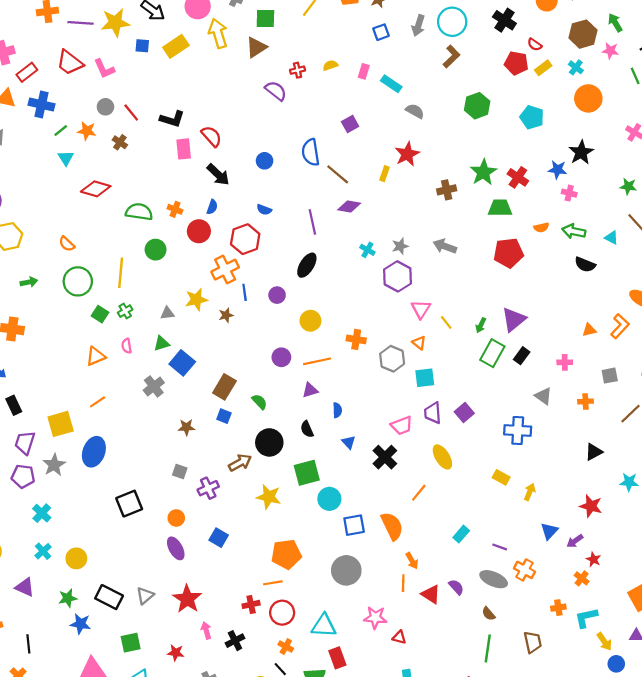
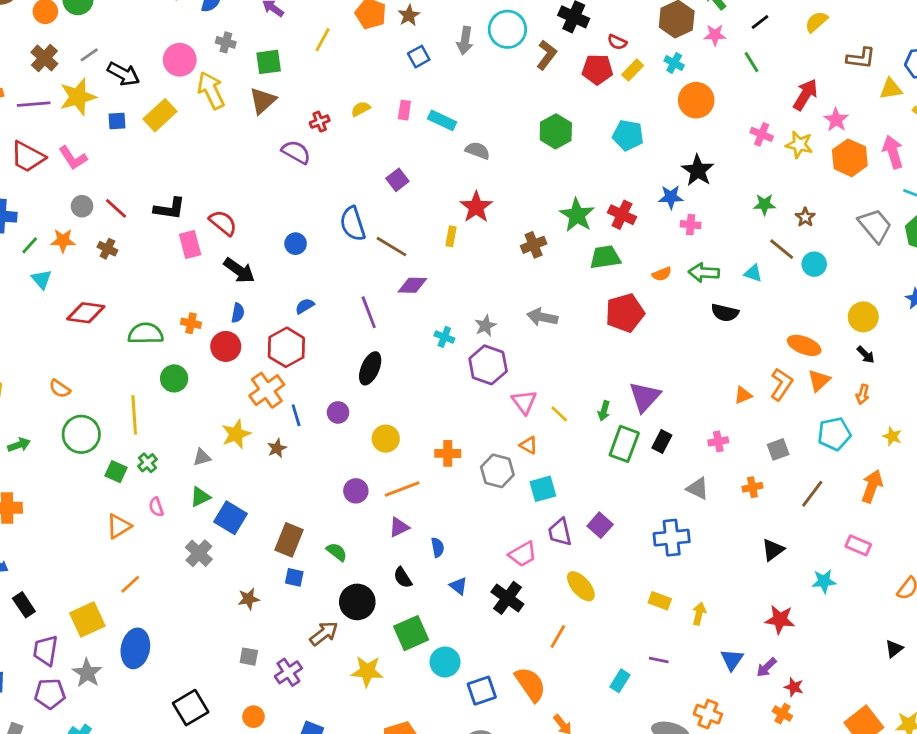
brown L-shape: (451, 56) -> (547, 55), moved
blue semicircle: (264, 210) -> (305, 306), turned 136
purple line: (500, 547) -> (659, 660), moved

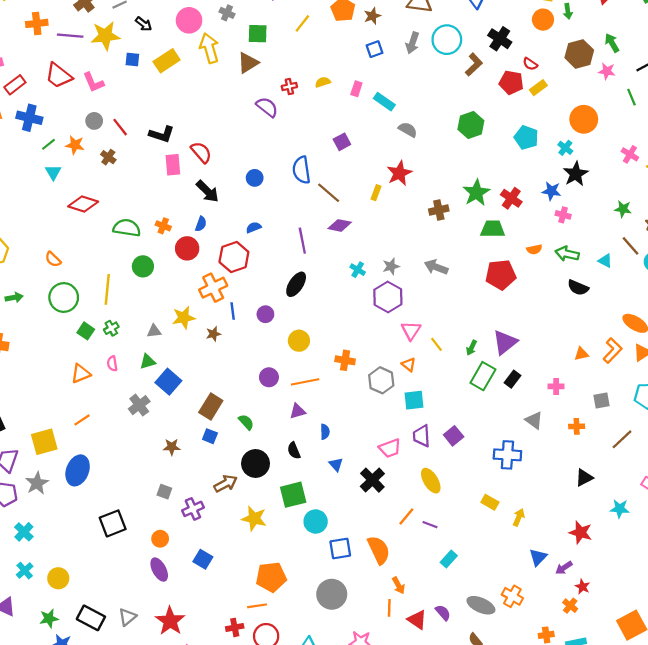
cyan cross: (674, 63) -> (565, 148), moved
black arrow: (123, 74) -> (144, 24), size x0.7
purple line: (659, 660) -> (430, 525), moved

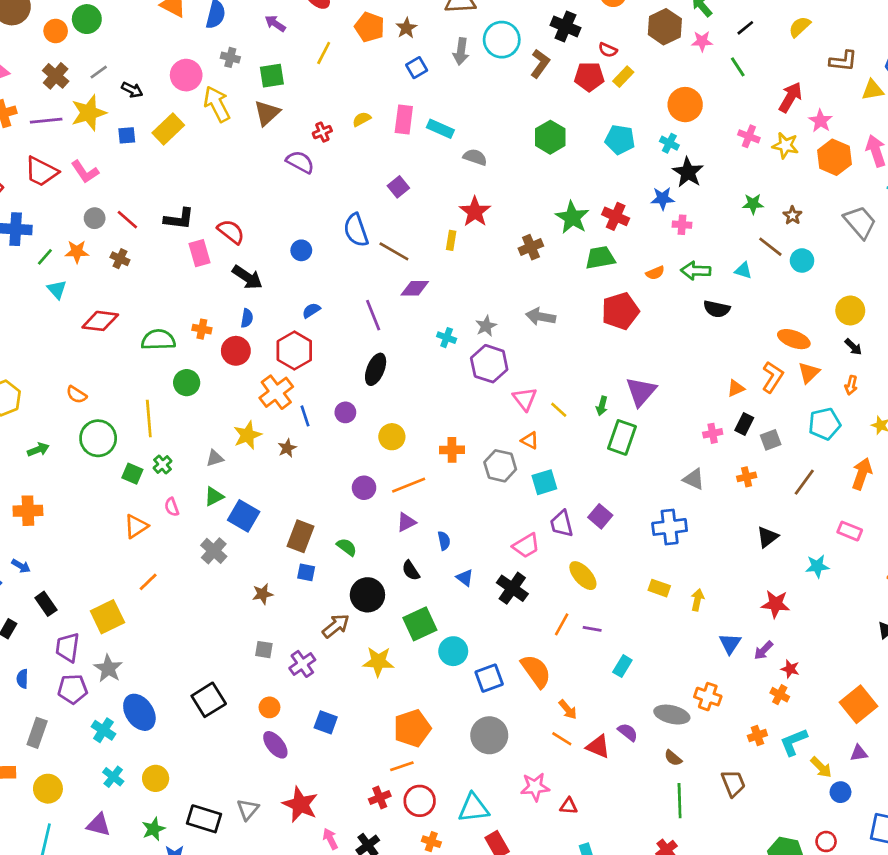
pink rectangle: (356, 89) -> (404, 120), size x1.5
black rectangle: (512, 379) -> (744, 424), moved
blue ellipse: (78, 470) -> (139, 712), moved, turned -44
orange line: (389, 608) -> (562, 739), turned -49

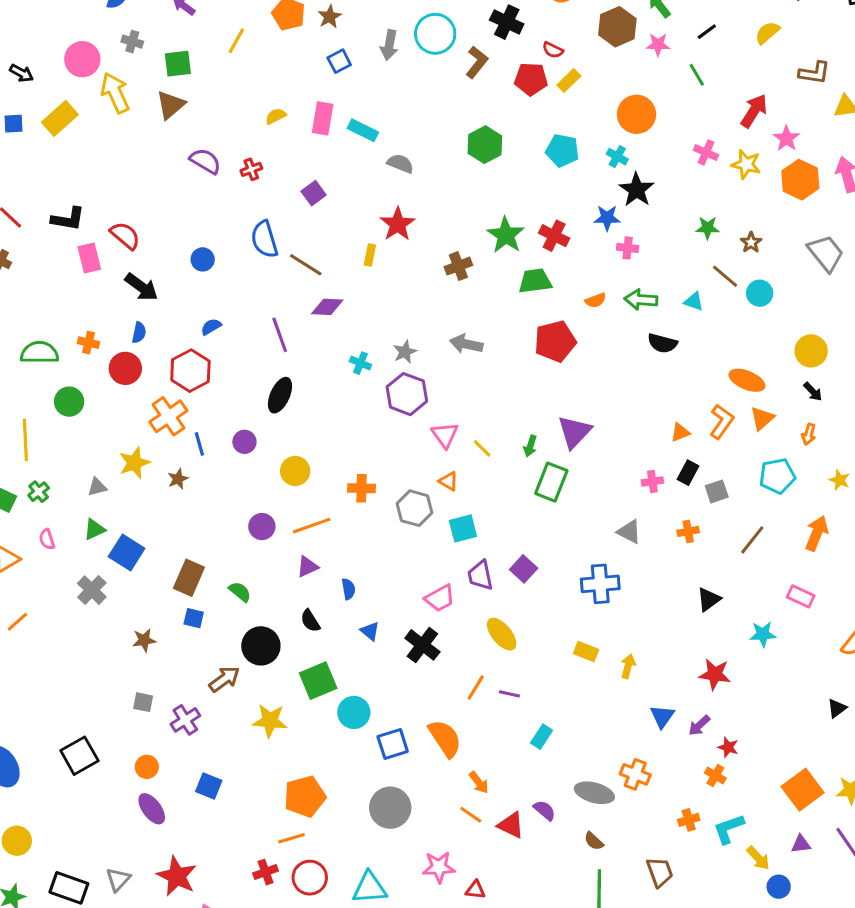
red cross: (322, 132) -> (251, 169), moved

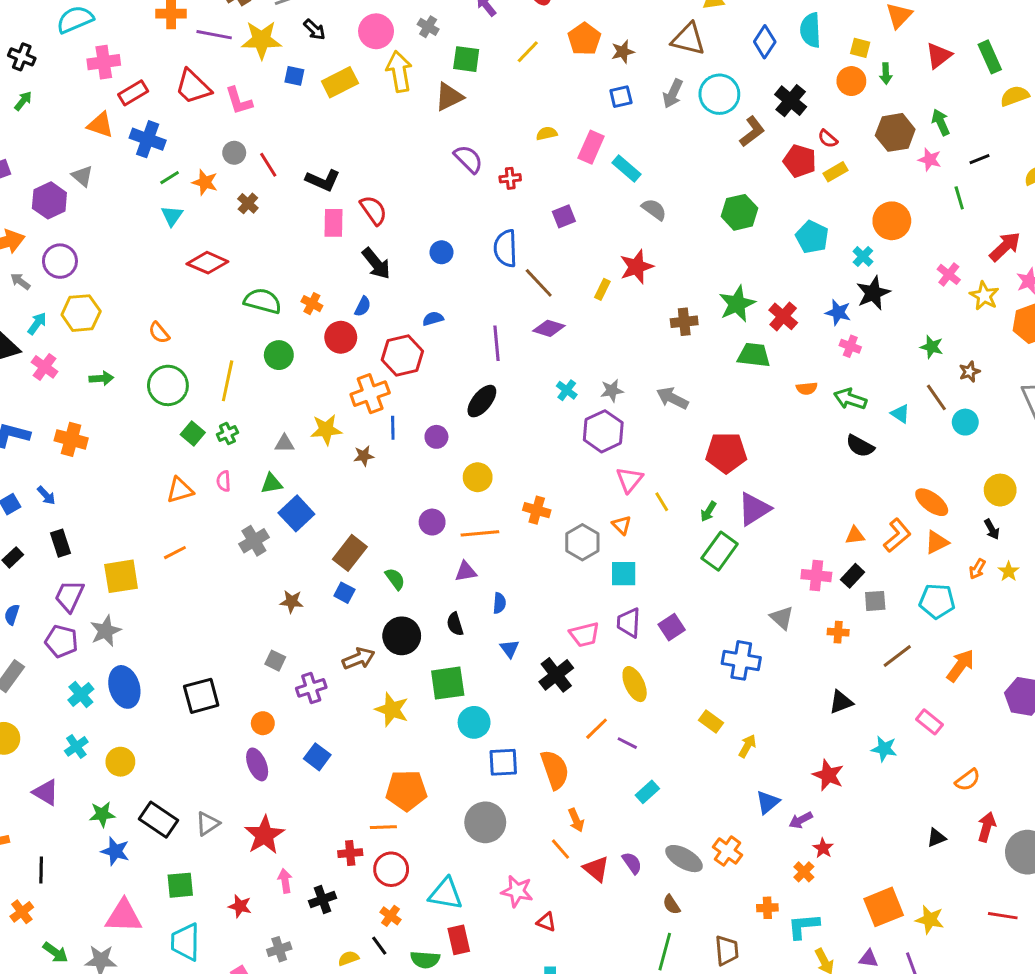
red pentagon: (555, 341) -> (726, 453), moved
yellow star: (840, 480) -> (1009, 571), moved
pink cross: (652, 481) -> (816, 576), size x1.4

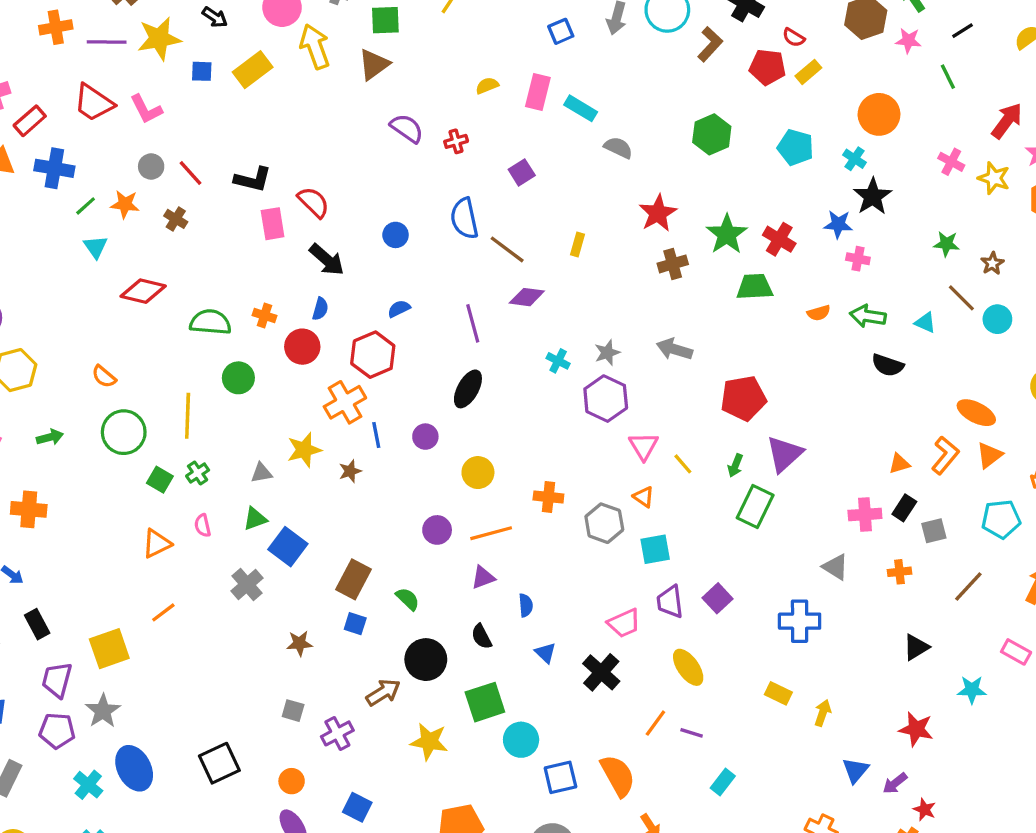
red star: (637, 267) -> (658, 213), moved

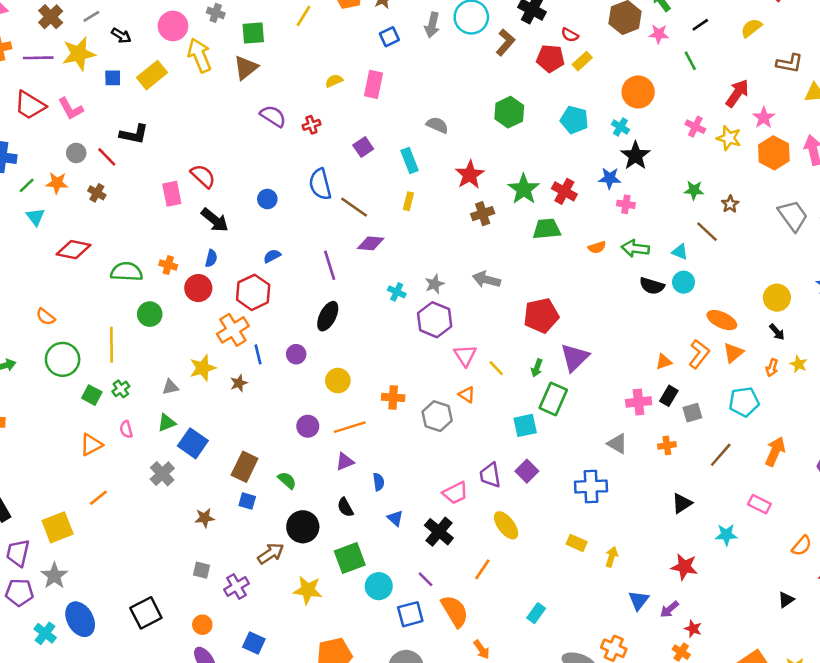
cyan rectangle: (581, 108) -> (409, 160), moved, turned 40
black L-shape: (253, 179) -> (134, 134), moved
cyan circle: (997, 319) -> (684, 282), moved
cyan square: (655, 549) -> (525, 425), moved
purple line: (692, 733) -> (426, 579), moved, turned 30

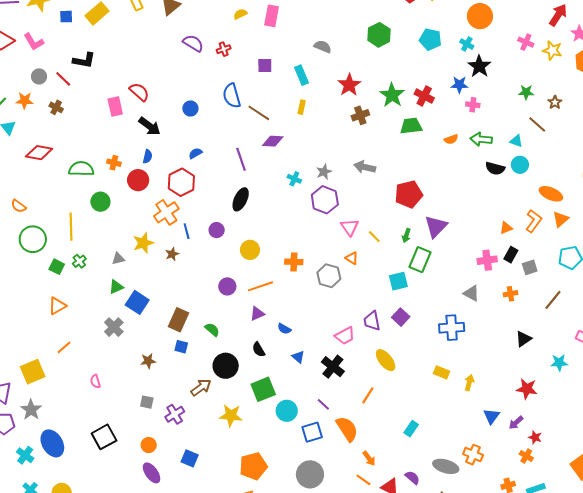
purple square: (363, 147) -> (265, 65), turned 35
pink semicircle: (126, 429) -> (95, 381), moved
blue semicircle: (379, 482) -> (284, 329), turned 128

